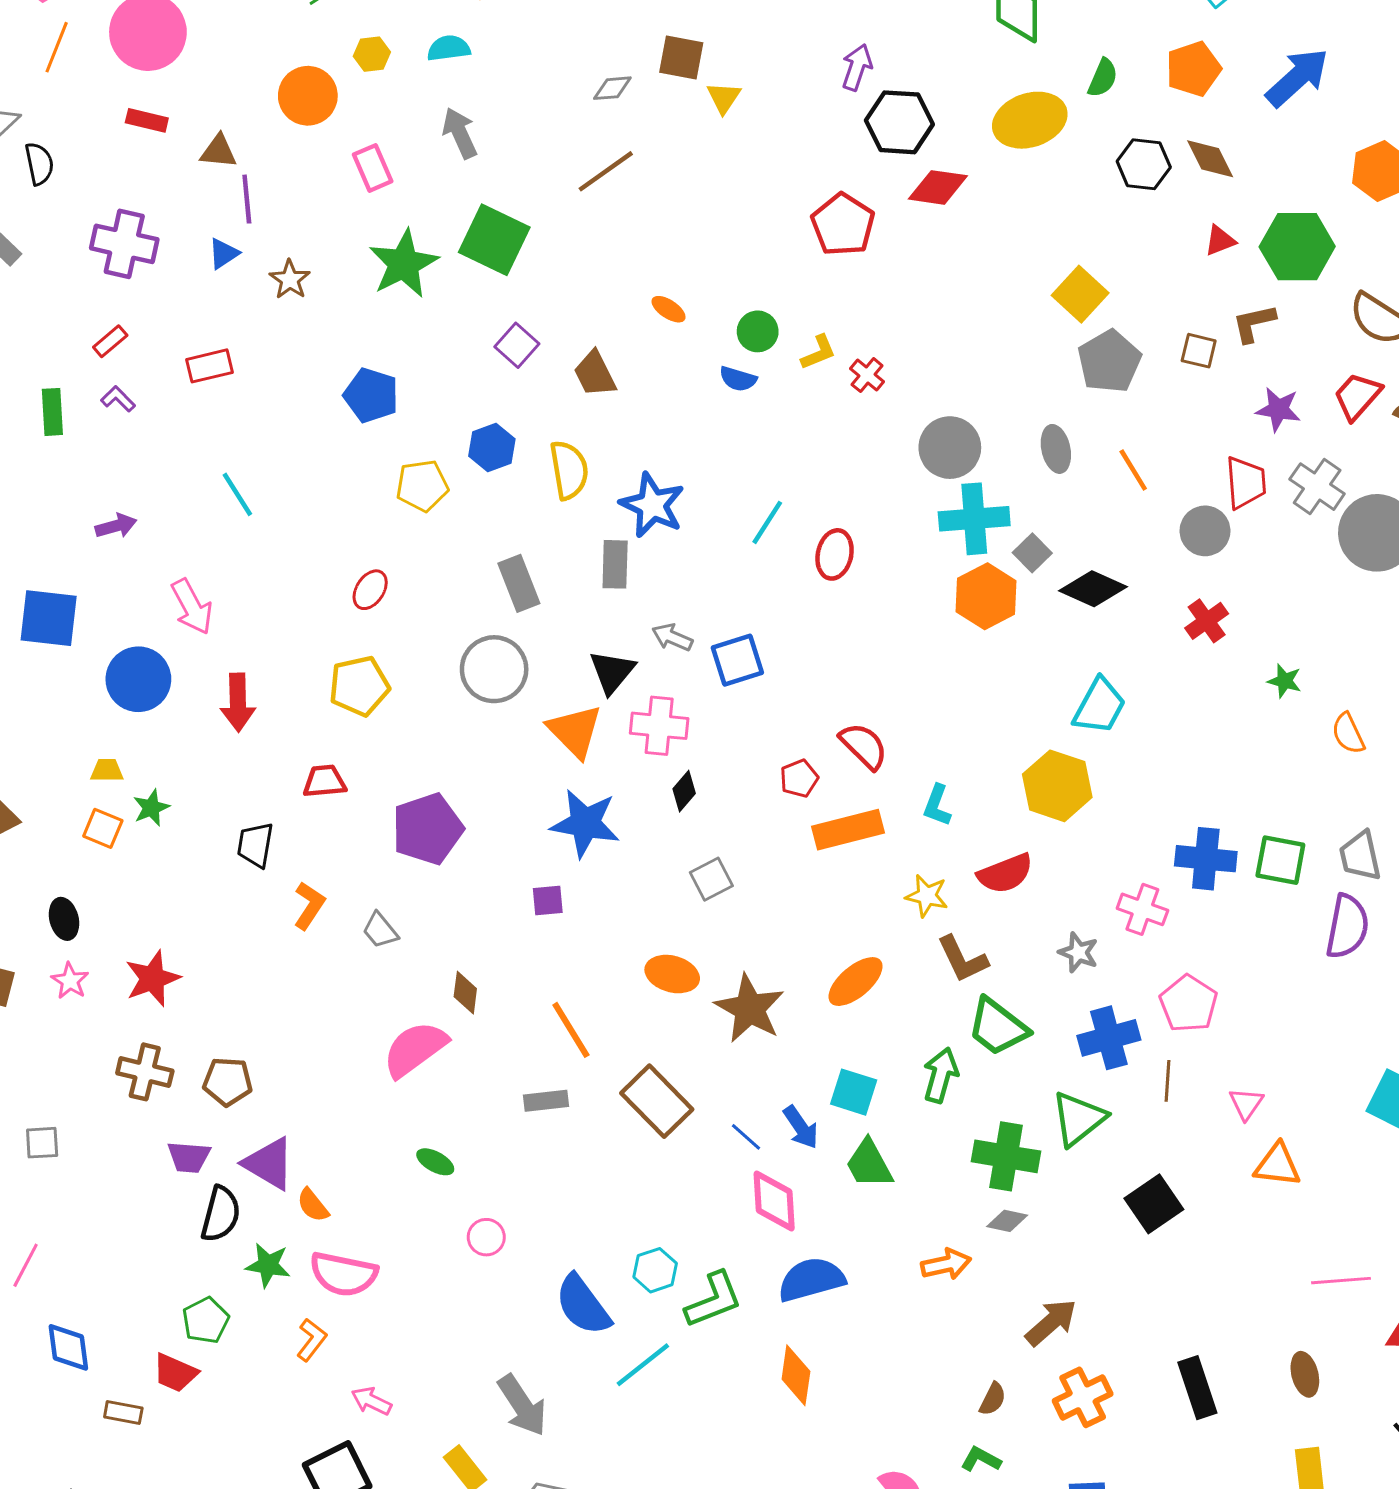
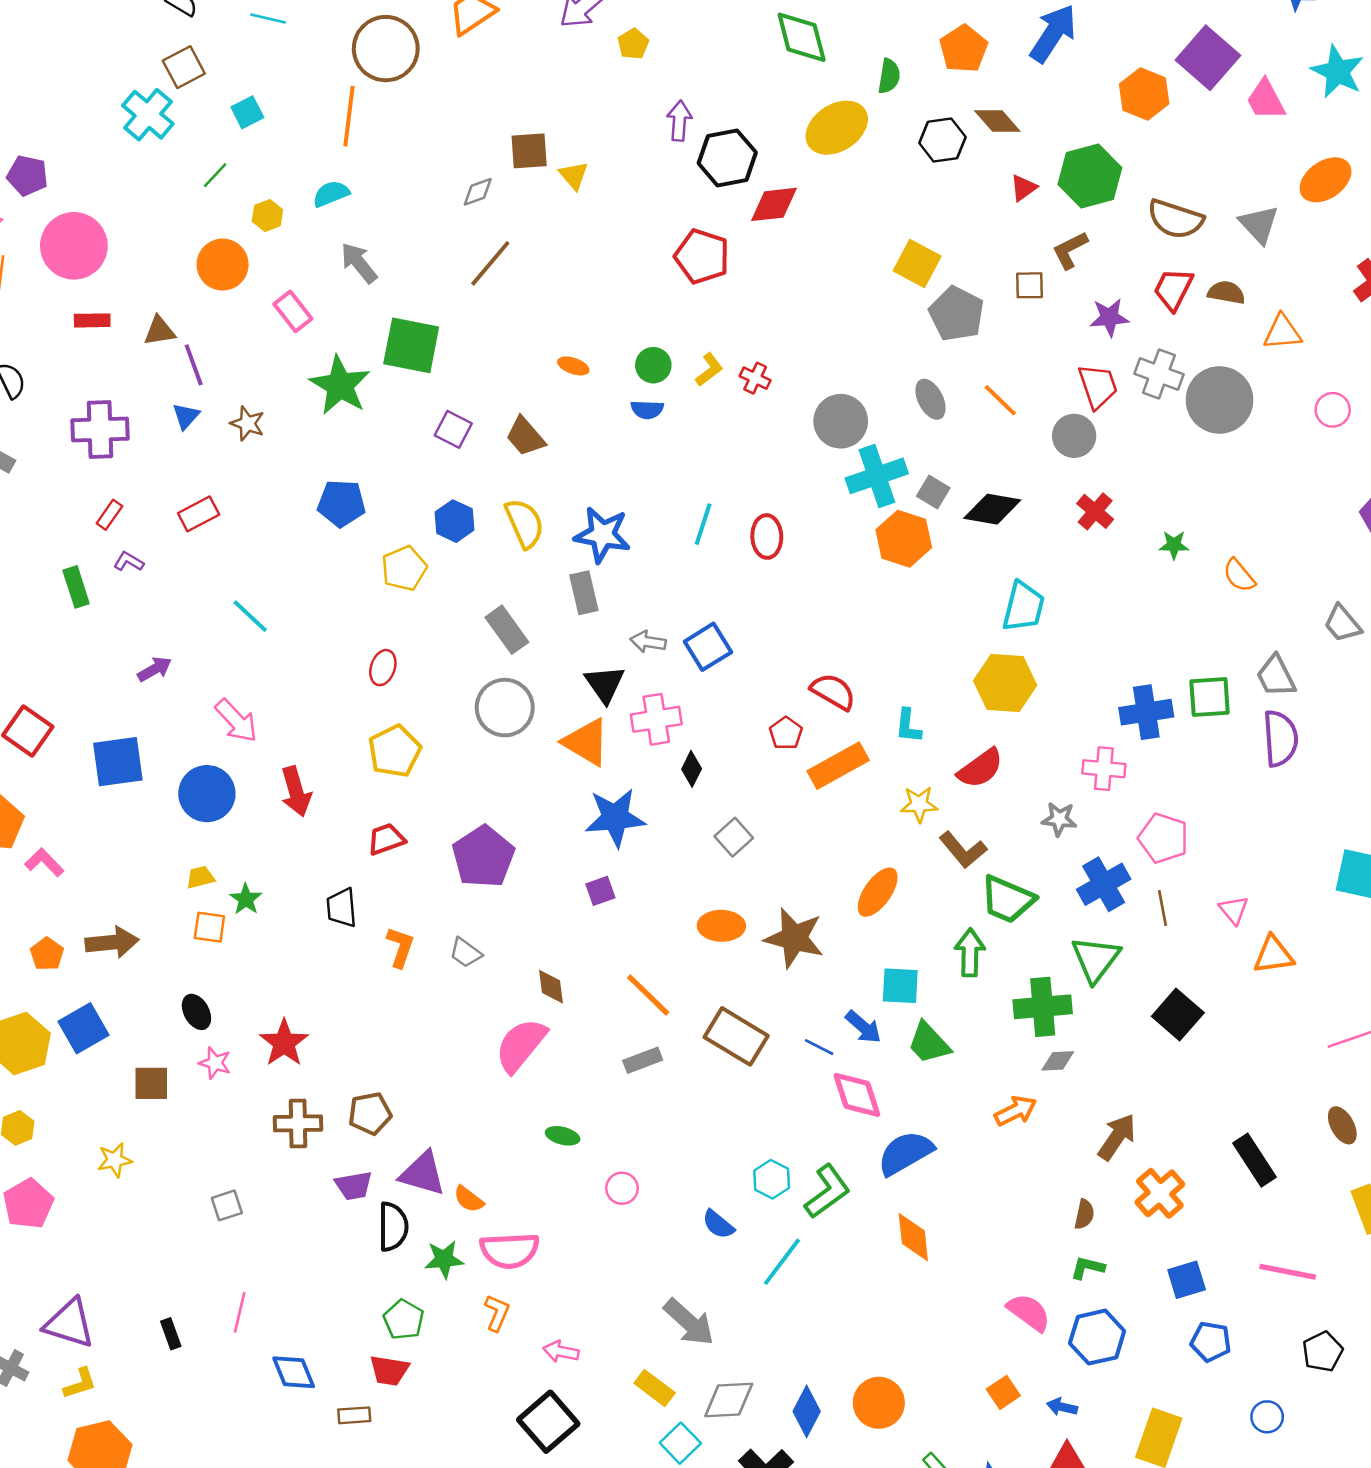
blue semicircle: (583, 1305) -> (718, 1224), size x0.6

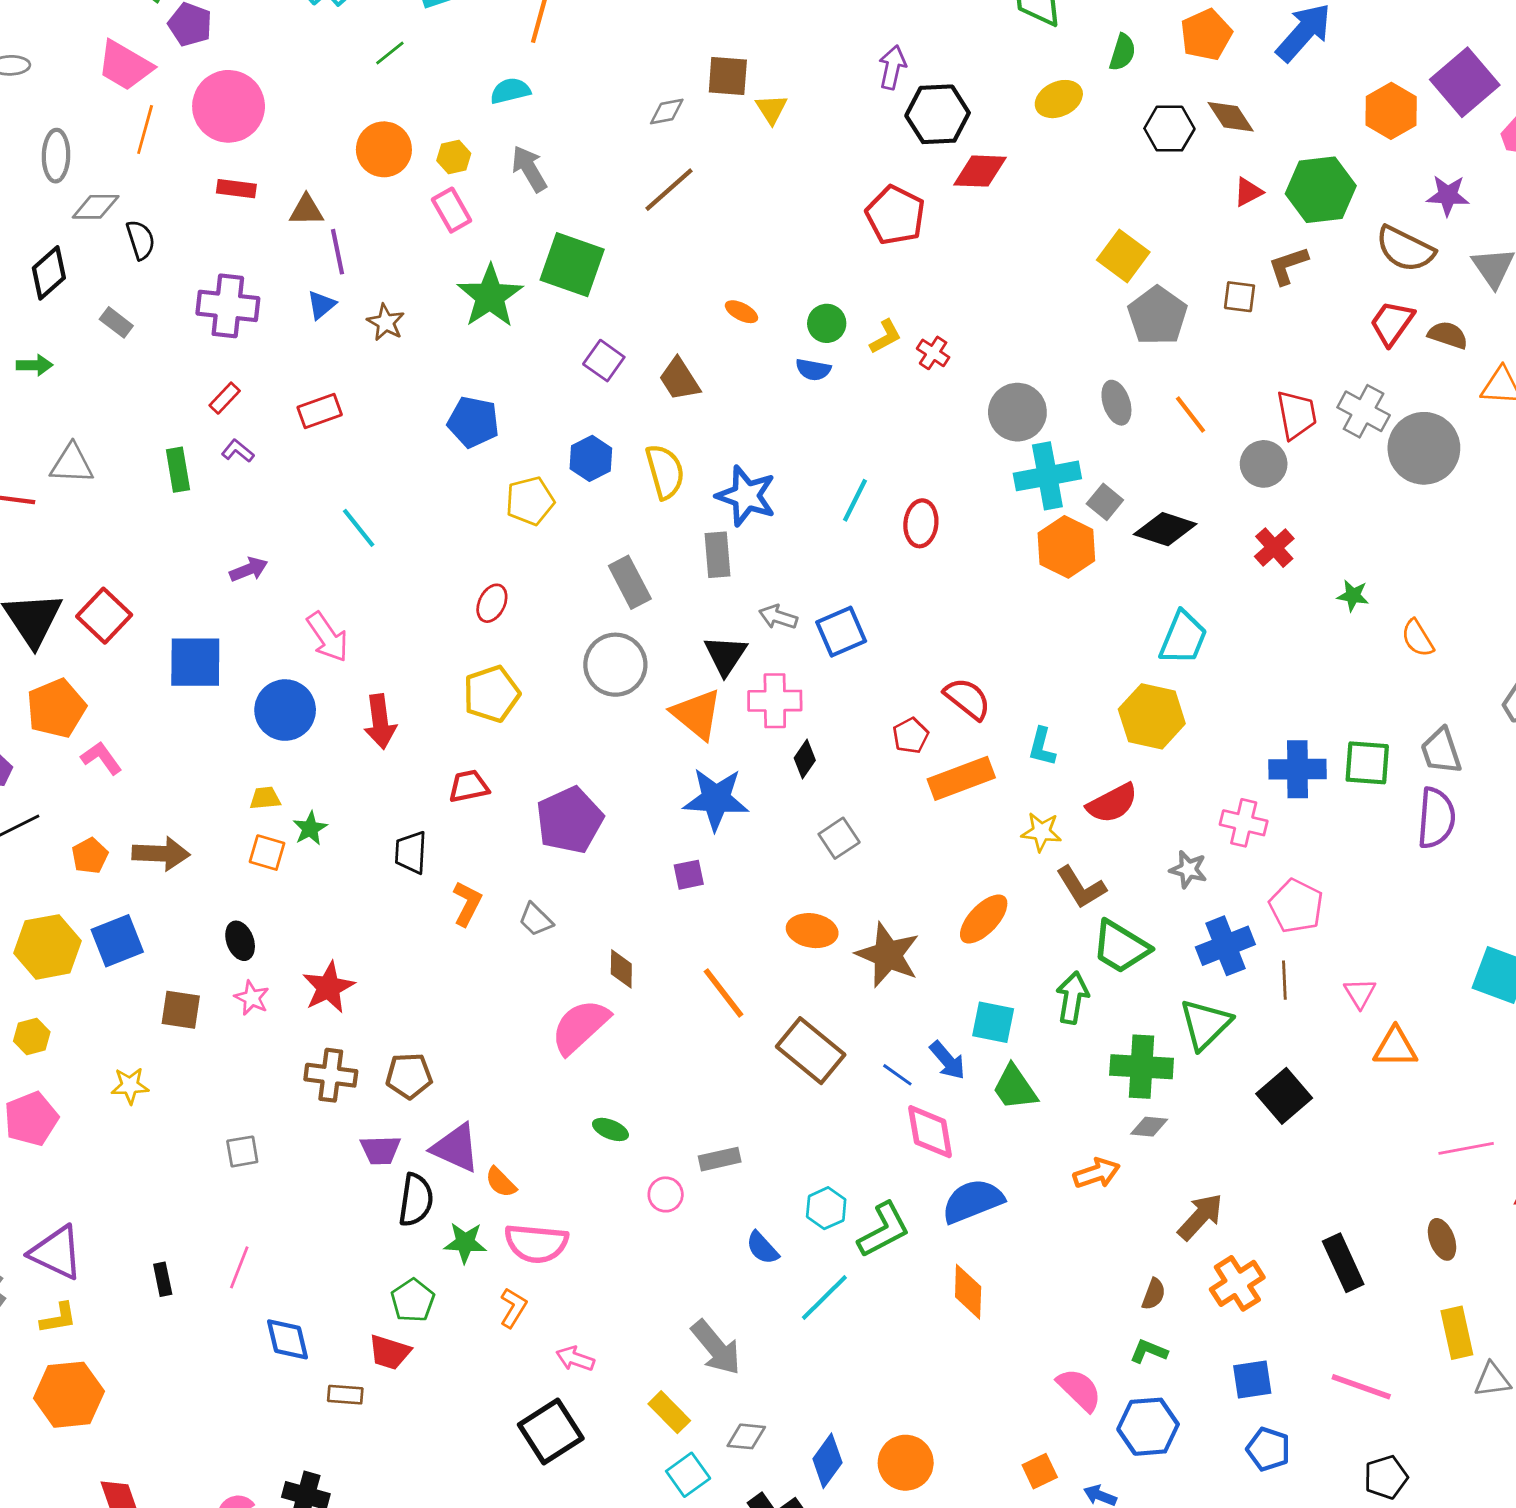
yellow ellipse: (837, 128) -> (1059, 99), size x0.7
yellow hexagon: (267, 216) -> (454, 157), moved
purple star: (1109, 317) -> (1448, 195), moved
gray rectangle: (643, 1060) -> (720, 1159), moved
gray diamond: (729, 1400) -> (746, 1436), size x0.7

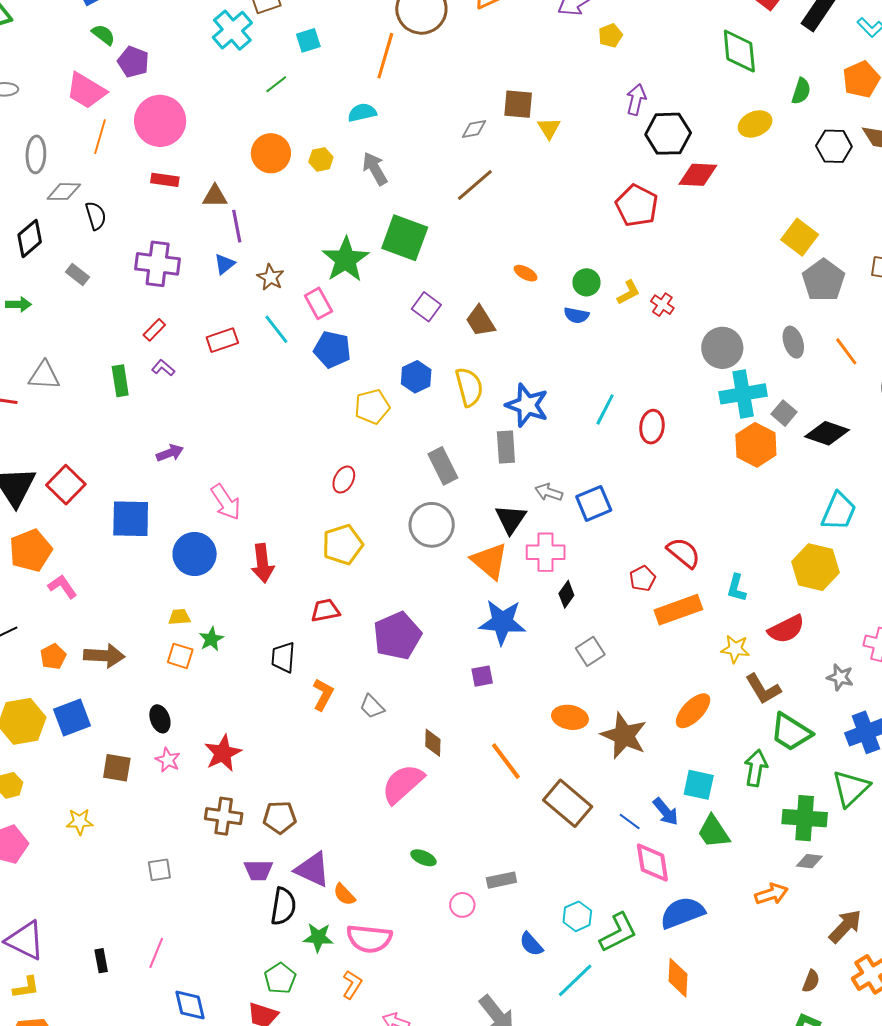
pink rectangle: (452, 210) -> (318, 303), moved
cyan line: (359, 528) -> (276, 329), moved

